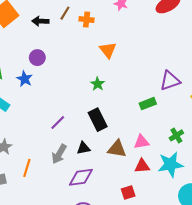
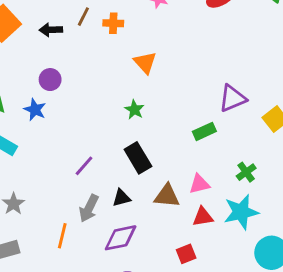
orange line: (27, 168) -> (62, 236), moved

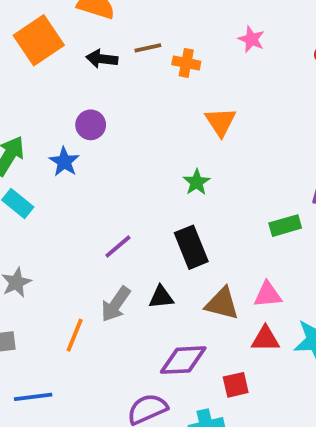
brown line: (83, 17) -> (148, 48), turned 42
purple diamond: (121, 238) -> (183, 360), moved

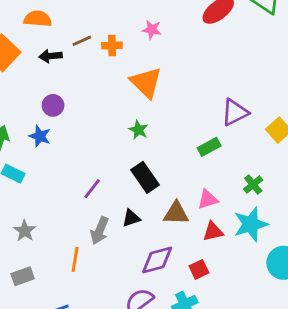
pink star: (251, 39) -> (152, 30), moved
orange triangle: (221, 122) -> (146, 82), size x1.4

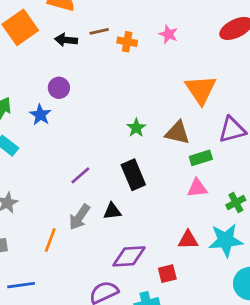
orange triangle: (146, 82) -> (201, 90), moved
pink triangle: (208, 199) -> (197, 188), moved
brown triangle: (176, 213) -> (177, 133), moved

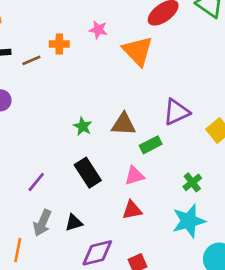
brown line: (99, 31) -> (31, 60), moved
orange triangle: (201, 90) -> (138, 51), moved
pink triangle: (197, 188) -> (134, 176), moved
black triangle: (112, 211) -> (74, 223), moved
red triangle: (188, 240) -> (132, 210), moved

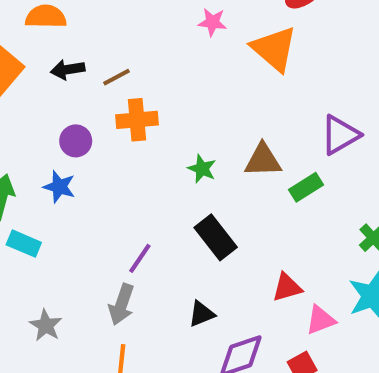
orange cross: (59, 44) -> (137, 120), moved, size x1.4
pink triangle: (134, 176) -> (321, 320), moved
gray arrow: (42, 223) -> (121, 304), moved

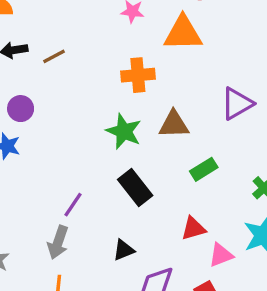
orange triangle: (274, 49) -> (183, 33), turned -42
orange cross: (137, 120) -> (138, 75), moved
green star: (202, 169) -> (124, 131), size x1.5
green rectangle: (306, 187) -> (204, 169), moved

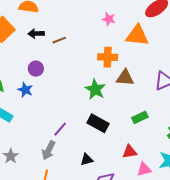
brown triangle: (174, 124) -> (125, 78), moved
black rectangle: (135, 187) -> (98, 123), turned -30

